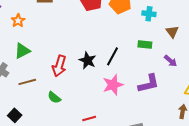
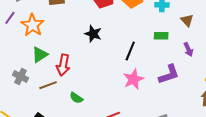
orange star: (18, 21) -> (33, 25), size x1.6
black star: (88, 60) -> (93, 34), moved
purple arrow: (171, 61) -> (188, 49), turned 32
red arrow: (59, 66) -> (63, 65), moved

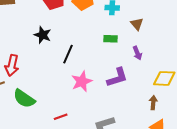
black line: (130, 51) -> (68, 54), moved
green semicircle: (76, 98) -> (24, 99), size x1.6

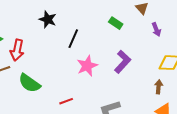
green rectangle: (111, 39) -> (116, 23), turned 32
purple arrow: (137, 53) -> (156, 29), moved
purple L-shape: (117, 77) -> (123, 62), turned -30

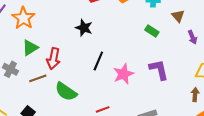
black line: (73, 39) -> (98, 61), moved
purple L-shape: (123, 62) -> (159, 70), turned -55

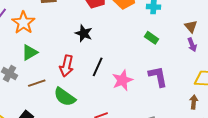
brown triangle: (178, 16) -> (191, 26), moved
red arrow: (53, 59) -> (67, 66), moved

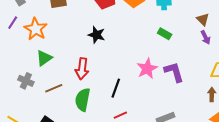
black line: (98, 67) -> (116, 88), moved
pink star: (122, 80) -> (147, 69), moved
green semicircle: (65, 97) -> (83, 100), turned 70

